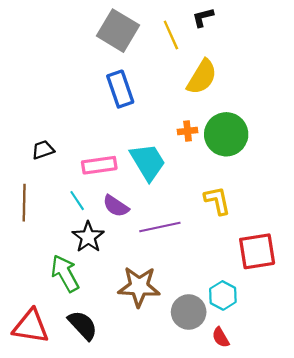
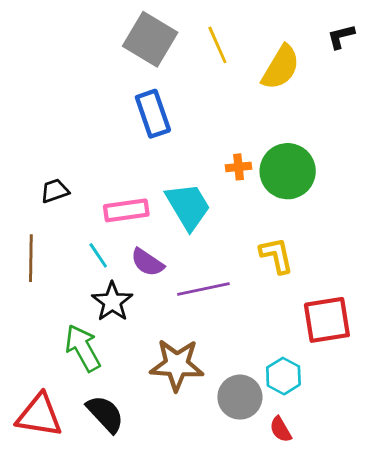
black L-shape: (203, 17) -> (341, 36), moved
yellow semicircle: (202, 77) -> (281, 67), moved

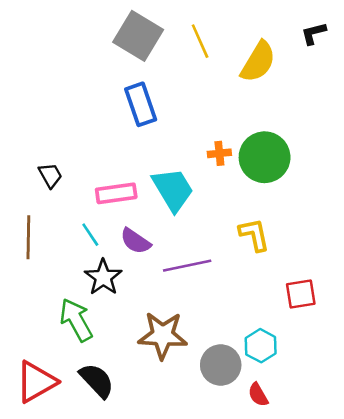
black trapezoid: (55, 191) -> (50, 175), turned 80
red square: (327, 320) -> (301, 294), size x0.7
red triangle: (39, 415) -> (36, 382), turned -39

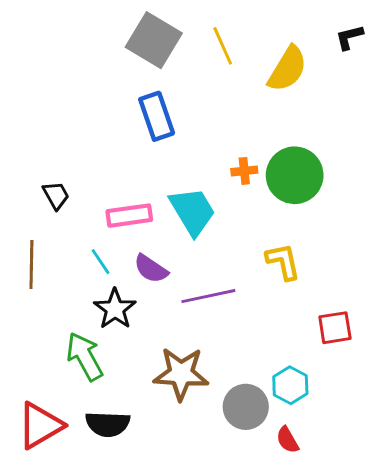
black semicircle: (97, 380) -> (108, 424), turned 135

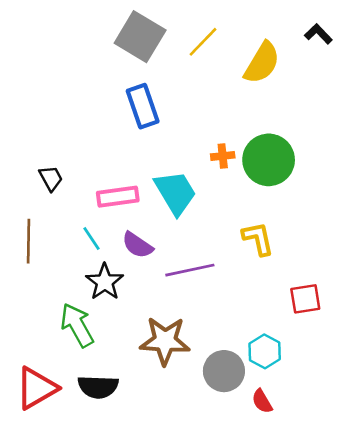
black L-shape: (349, 37) -> (318, 34), turned 60
yellow line: (223, 46) -> (203, 42), turned 68

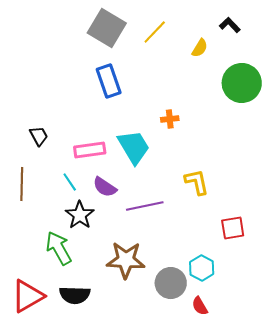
black L-shape: (318, 34) -> (230, 25), moved
yellow semicircle: (262, 63) -> (200, 48), size x0.6
green circle: (269, 160) -> (242, 83), moved

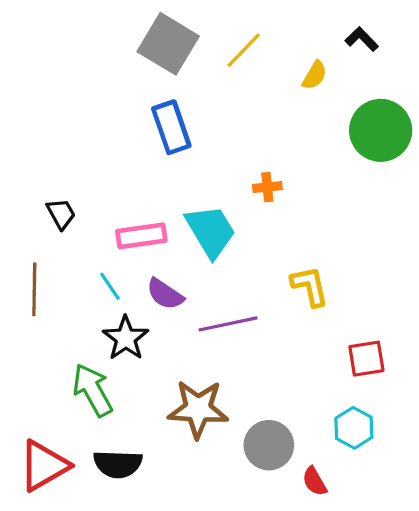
cyan hexagon: (202, 268) -> (354, 428), moved

